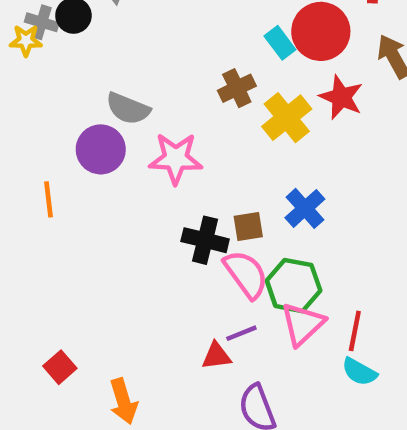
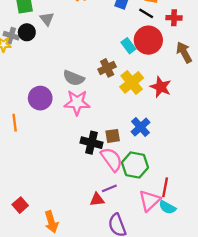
red star: (341, 97) -> (161, 87), moved
gray semicircle: (128, 109) -> (74, 78), moved
pink triangle: (303, 324) -> (149, 201), moved

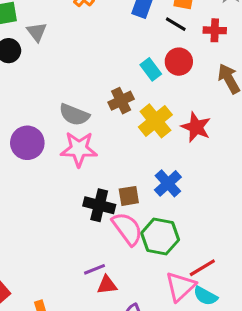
red circle: (148, 40) -> (179, 62), size x0.7
red line: (165, 187) -> (202, 268), turned 48
purple line: (109, 188) -> (94, 269), moved

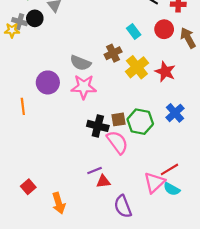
red circle: (179, 62) -> (164, 29), moved
blue cross: (168, 183) -> (175, 113), moved
green hexagon: (160, 237) -> (140, 122), moved

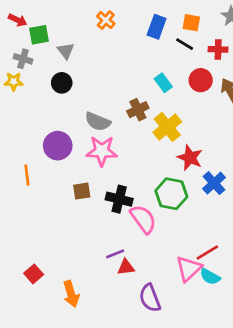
black circle: (35, 18) -> (62, 83), moved
gray cross: (20, 22) -> (23, 59), moved
red star: (165, 72) -> (190, 158), moved
brown square: (118, 119) -> (82, 191), moved

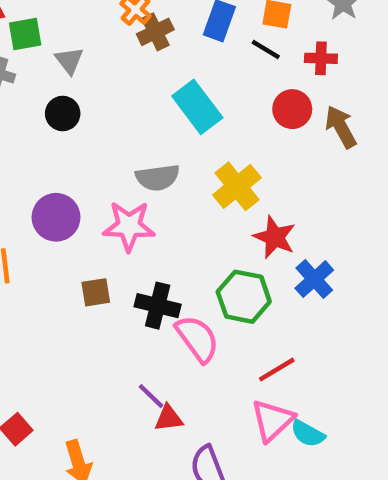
cyan rectangle: (163, 83) -> (197, 107), moved, size x1.6
brown cross: (138, 110) -> (155, 32), moved
gray semicircle: (98, 122) -> (158, 178), moved, turned -30
red line: (207, 253) -> (277, 370), moved
purple line: (115, 254) -> (151, 396), turned 66

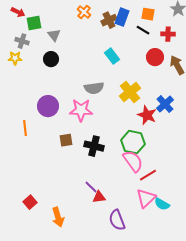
brown cross: (155, 32) -> (109, 20), moved
cyan rectangle: (197, 107) -> (112, 56), size x0.7
blue cross: (314, 279) -> (165, 104), moved
pink semicircle: (197, 339) -> (133, 161), moved

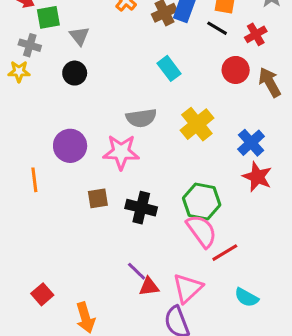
red cross: (168, 34) -> (256, 34), turned -32
red star: (147, 115) -> (257, 177), moved
pink triangle: (146, 198) -> (188, 288), moved

